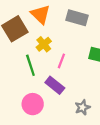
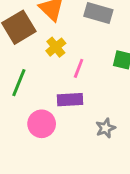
green line: (30, 65) -> (19, 83), moved, turned 40
purple rectangle: (55, 85) -> (70, 100), turned -42

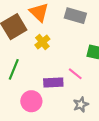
pink line: (79, 68) -> (75, 74), moved, turned -72

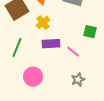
purple rectangle: (53, 83) -> (51, 44), moved

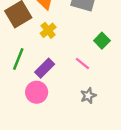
green square: (90, 32) -> (102, 41), turned 32
purple rectangle: (51, 44) -> (45, 68), moved, turned -42

